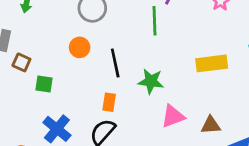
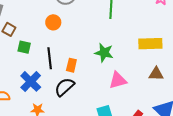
black line: (115, 63) -> (50, 58), moved
brown triangle: (211, 125) -> (156, 74), moved

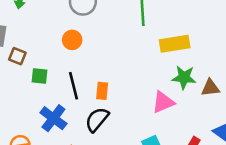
yellow rectangle: (150, 44) -> (175, 44), moved
green star: (104, 53) -> (184, 77), moved

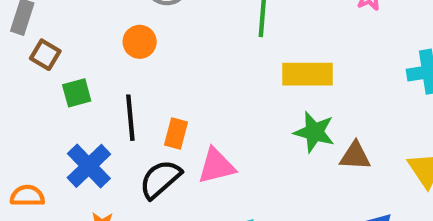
green square: (40, 76) -> (77, 93), turned -30
pink triangle: (163, 102) -> (216, 166), moved

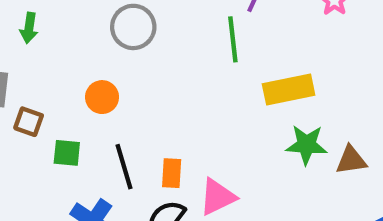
orange circle: (140, 42) -> (102, 97), moved
green square: (77, 93) -> (67, 153), turned 32

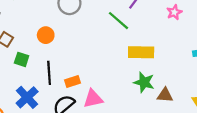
green line: (233, 39) -> (119, 21), turned -55
orange rectangle: (172, 173) -> (72, 82), turned 56

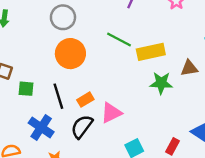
green line: (119, 21) -> (119, 40), moved
orange circle: (46, 35) -> (70, 54), moved, size x1.6
brown triangle: (165, 95) -> (189, 68), moved

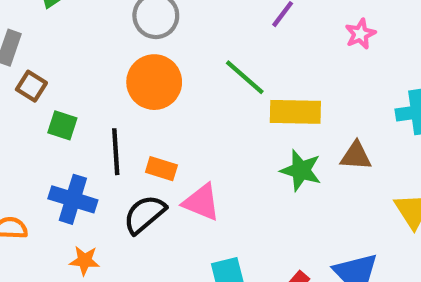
orange rectangle: (85, 100) -> (161, 169), turned 35
pink triangle: (111, 113) -> (201, 202), turned 35
blue cross: (41, 127) -> (73, 199), turned -30

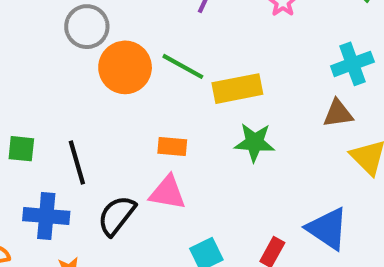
orange circle: (154, 82) -> (125, 67), moved
brown triangle: (356, 156) -> (338, 113), moved
orange rectangle: (161, 169) -> (172, 146), moved

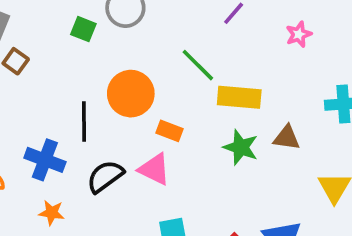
orange circle: (125, 67) -> (131, 94), moved
brown triangle: (338, 113) -> (287, 138), moved
green square: (21, 149) -> (83, 29), moved

